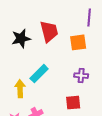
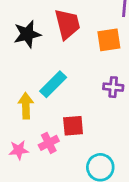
red square: (73, 103) -> (73, 126), moved

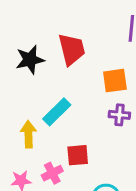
orange square: (109, 40) -> (115, 81), moved

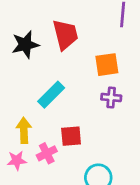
yellow arrow: (28, 134) -> (24, 130), moved

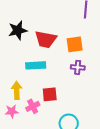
red trapezoid: (65, 35) -> (46, 39), moved, turned 115
cyan rectangle: (51, 95) -> (36, 65), turned 42

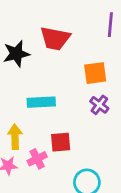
red trapezoid: (46, 39) -> (55, 38), moved
purple cross: (78, 67) -> (99, 105), turned 32

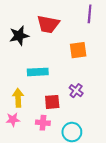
purple cross: (99, 105) -> (76, 91), moved
pink cross: (37, 159) -> (43, 123), moved, turned 32

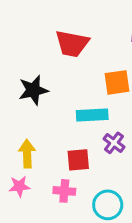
black star: (19, 36) -> (33, 90), moved
cyan rectangle: (38, 72) -> (92, 115), moved

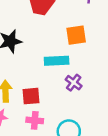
red square: (78, 160) -> (31, 96), moved

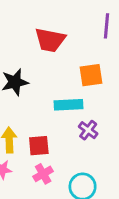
pink cross: (35, 120) -> (43, 174), turned -35

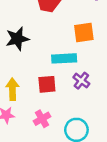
red square: (39, 146) -> (47, 84), moved

